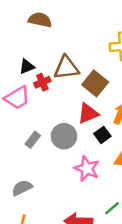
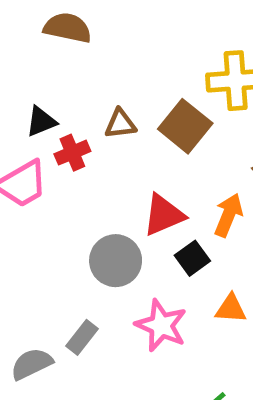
brown triangle: (66, 68) -> (120, 124), size x0.6
brown square: (95, 83) -> (185, 126), moved
gray rectangle: (33, 140) -> (82, 337), moved

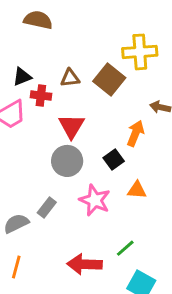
red cross: (72, 153) -> (41, 96), turned 30
red triangle: (164, 215) -> (71, 126), moved, turned -36

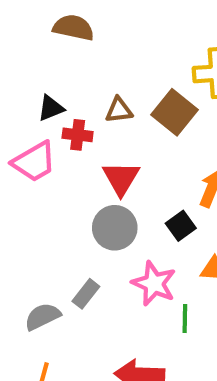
green line: (125, 248) -> (185, 319), moved, turned -48

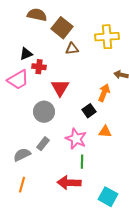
brown triangle: (119, 110) -> (72, 49), moved
brown square: (175, 112) -> (62, 28), moved
gray circle: (115, 228) -> (44, 112), moved
green line: (185, 319) -> (82, 162), moved

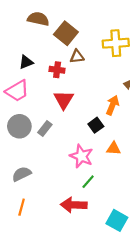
red cross: (39, 67) -> (57, 70), moved
gray circle: (44, 112) -> (19, 126), moved
gray rectangle: (43, 144) -> (45, 128), moved
green line: (82, 162) -> (88, 182), turned 40

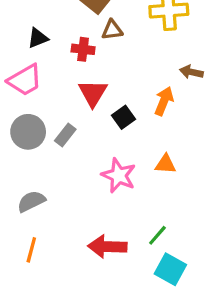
black square: (96, 125) -> (123, 117), moved
green line: (88, 182) -> (157, 235), moved

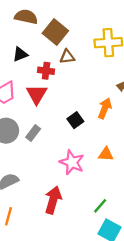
black triangle: (38, 38) -> (20, 54), moved
red triangle: (93, 93) -> (37, 94), moved
red arrow: (107, 247) -> (53, 200), moved, turned 104

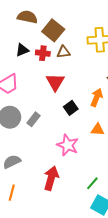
red cross: (46, 71) -> (43, 53), moved
red triangle: (37, 94) -> (55, 82), moved
orange triangle: (106, 154) -> (98, 130), moved

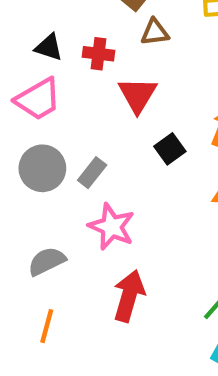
black triangle: (22, 50) -> (49, 47), moved, turned 40
red cross: (43, 53) -> (99, 54), moved
pink star: (68, 145) -> (112, 227), moved

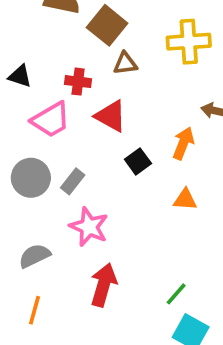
black triangle: (49, 47) -> (20, 76), moved
red triangle: (137, 95) -> (111, 116), turned -32
pink trapezoid: (38, 99) -> (51, 120), moved

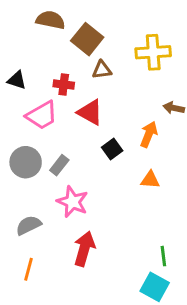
green line: (176, 294) -> (163, 256), moved, turned -48

